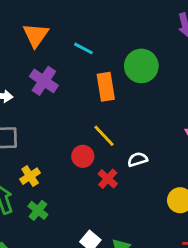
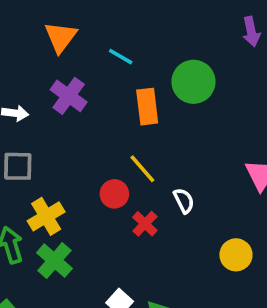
white semicircle: (138, 159) -> (184, 201), turned 78
yellow cross: (30, 176) -> (46, 216), size x1.4
green cross: (38, 210) -> (54, 261), size x1.4

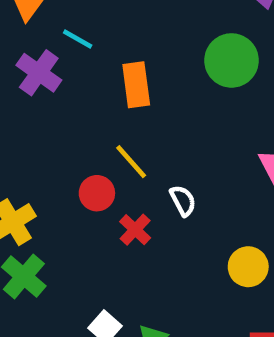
cyan line: (121, 57) -> (78, 39), moved
green circle: (193, 82) -> (231, 60), moved

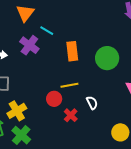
green circle: (231, 60) -> (107, 58), moved
yellow line: (131, 162) -> (69, 85), turned -60

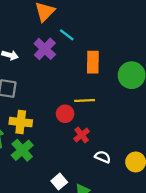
white semicircle: (92, 103) -> (103, 157), moved, turned -48
yellow cross: (17, 111) -> (21, 122), turned 30

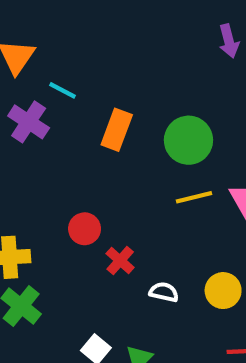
orange rectangle: (93, 62) -> (117, 130), turned 30
yellow line: (85, 100) -> (194, 197), moved

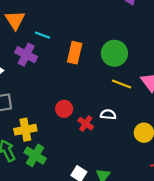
yellow line: (194, 197) -> (122, 84), turned 42
white semicircle: (164, 292) -> (108, 114), moved

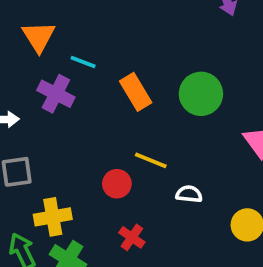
orange rectangle: (75, 53) -> (136, 92), turned -45
yellow line: (122, 84) -> (151, 160), moved
red cross: (86, 124) -> (132, 237), moved

